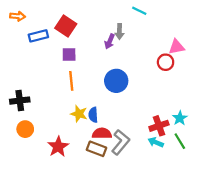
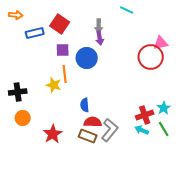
gray arrow: (120, 32) -> (99, 26), moved
purple arrow: (110, 41) -> (100, 38), turned -32
red circle: (166, 62) -> (151, 57), size x1.6
blue circle: (116, 81) -> (87, 58), moved
yellow star: (79, 114) -> (54, 85), moved

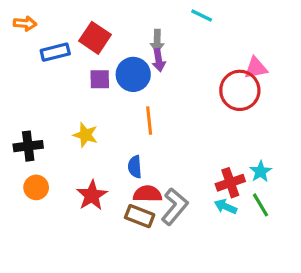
blue circle: (87, 58) -> (133, 74), moved
orange line: (65, 74) -> (149, 121), moved
red star: (53, 134) -> (92, 195), moved

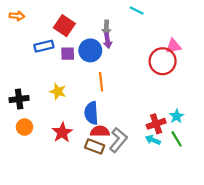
blue rectangle: (55, 52) -> (44, 46), moved
blue semicircle: (135, 167) -> (91, 113), size x1.5

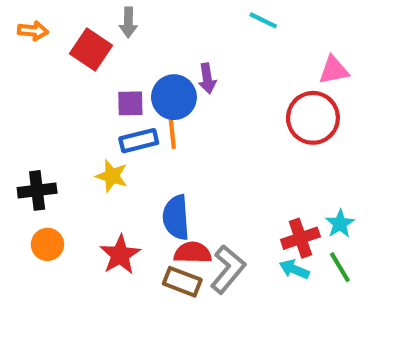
red square: (64, 26) -> (91, 49), moved
gray arrow: (106, 28) -> (128, 22), moved
blue rectangle: (44, 46) -> (139, 141), moved
pink triangle: (173, 46) -> (334, 70), moved
orange line: (101, 82) -> (172, 130), moved

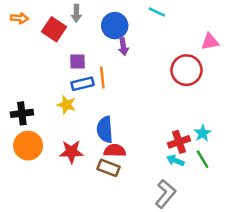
pink triangle: (334, 70) -> (210, 42), moved
blue circle: (174, 97) -> (115, 26), moved
orange circle: (47, 244) -> (28, 146), size x1.5
red star: (120, 255) -> (71, 152), turned 30
gray L-shape: (228, 269) -> (165, 194), moved

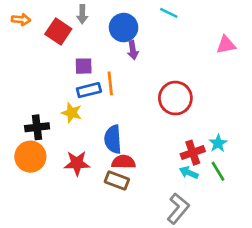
red circle: (186, 70) -> (175, 98), moved
black cross: (22, 113) -> (37, 127), moved

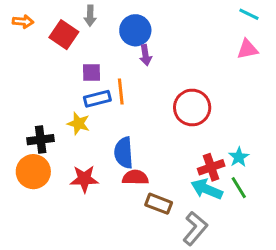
cyan line: (169, 13) -> (249, 14), moved
cyan arrow: (189, 173) -> (207, 189), size x1.5
brown rectangle: (117, 181) -> (159, 204), moved

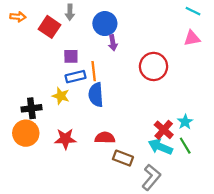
red circle: (192, 108) -> (154, 66), moved
blue semicircle: (124, 153) -> (96, 95), moved
red cross: (211, 167) -> (164, 130), turned -30

